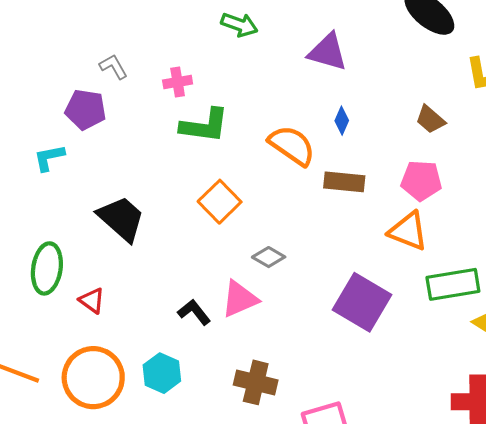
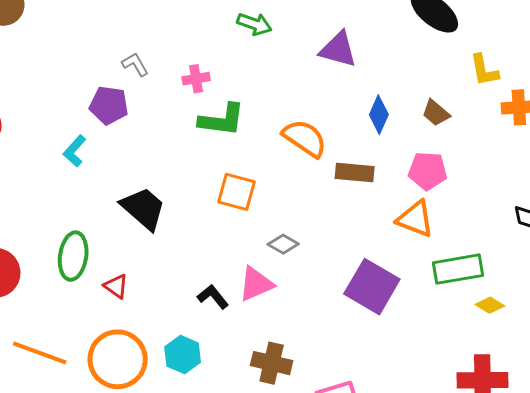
blue diamond: (342, 121) -> (379, 115), moved, size x1.4
cyan L-shape: (49, 158) -> (75, 151), turned -36
orange square: (220, 202) -> (236, 192), turned -30

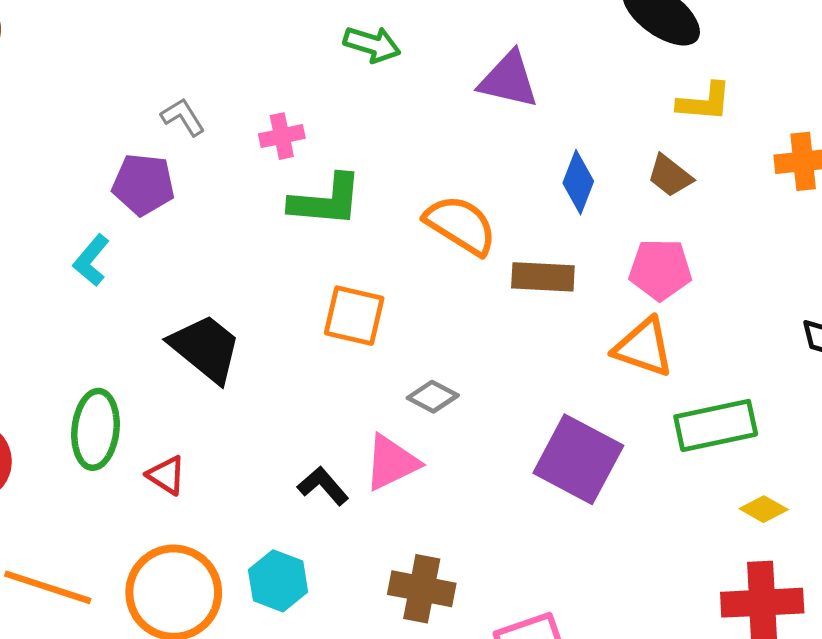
yellow L-shape: (484, 70) -> (704, 102), moved, turned -72
yellow diamond: (490, 305) -> (764, 509), moved

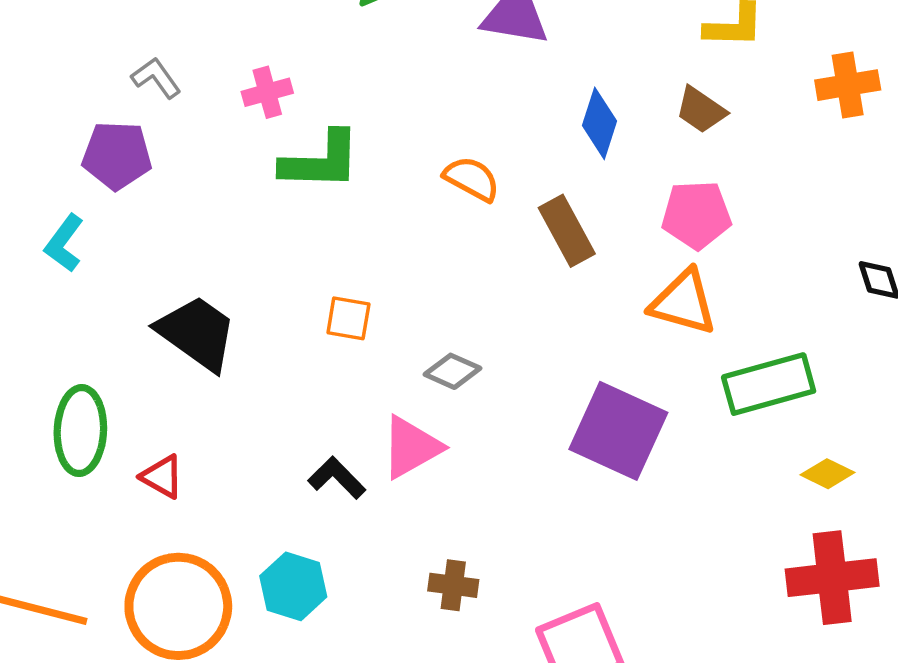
orange semicircle: (461, 225) -> (472, 179), size x0.7
brown rectangle: (543, 277) -> (567, 231), turned 62
orange square: (354, 316) -> (348, 318), moved, size x0.7
brown cross: (422, 589) -> (453, 585), size x0.7

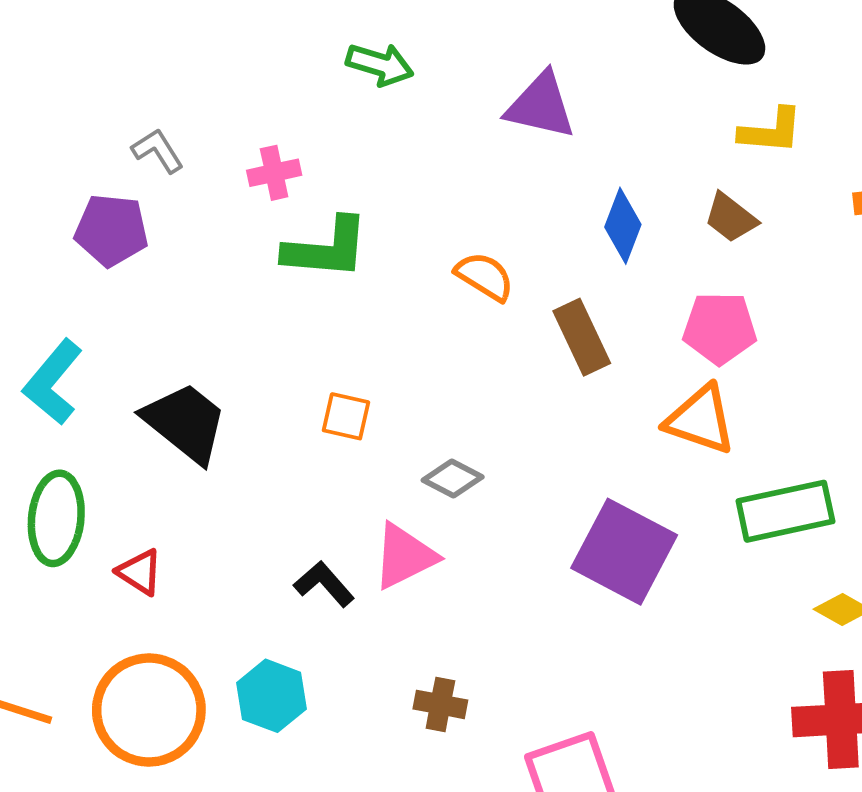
cyan L-shape: (64, 243) -> (53, 382), moved, size x1.4

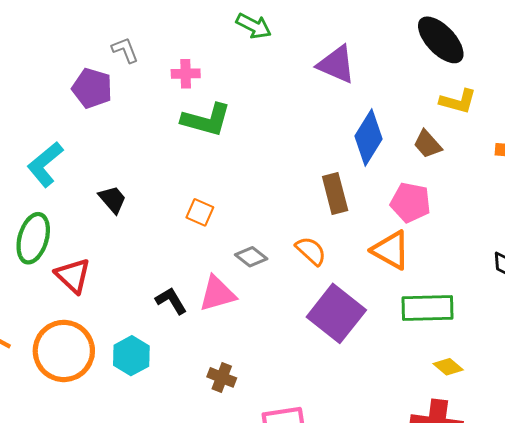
blue diamond: (623, 226) -> (369, 137), size x1.4
orange semicircle: (485, 276) -> (311, 251), moved
black trapezoid: (185, 422) -> (112, 199), size x0.6
red triangle: (140, 572) -> (73, 276), size x1.4

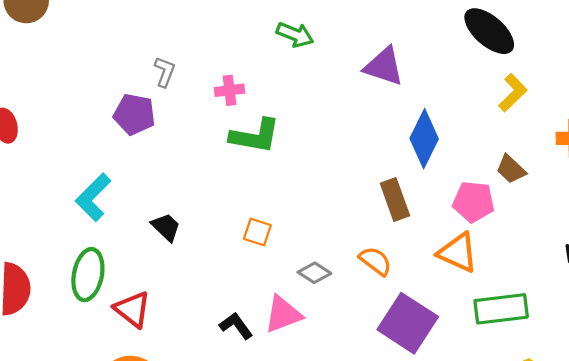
gray L-shape: (125, 50) -> (165, 72), turned 48
yellow L-shape: (458, 101) -> (513, 93), turned -54
brown trapezoid: (427, 144) -> (511, 169), moved

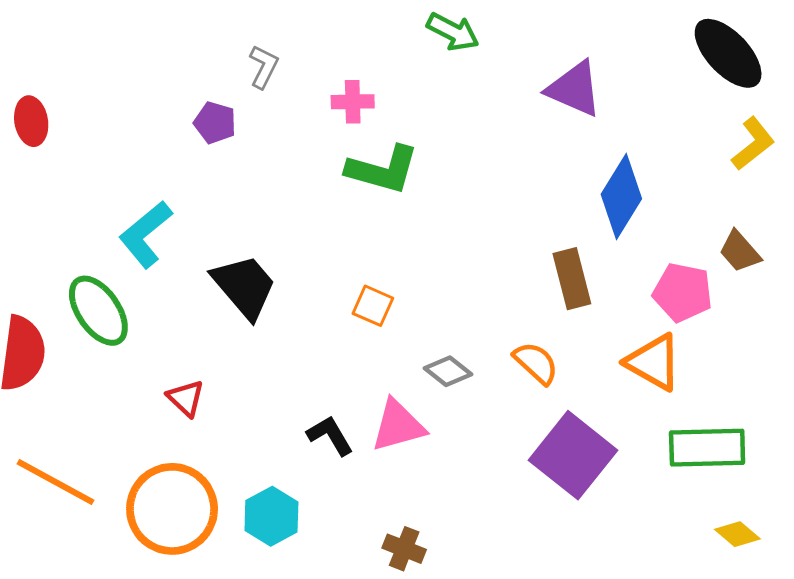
purple pentagon: (134, 114) -> (215, 123), size x0.7
black trapezoid: (166, 227) -> (244, 286), size x1.6
green ellipse: (88, 275) -> (98, 311), moved, turned -51
red triangle: (132, 309) -> (186, 398), size x0.7

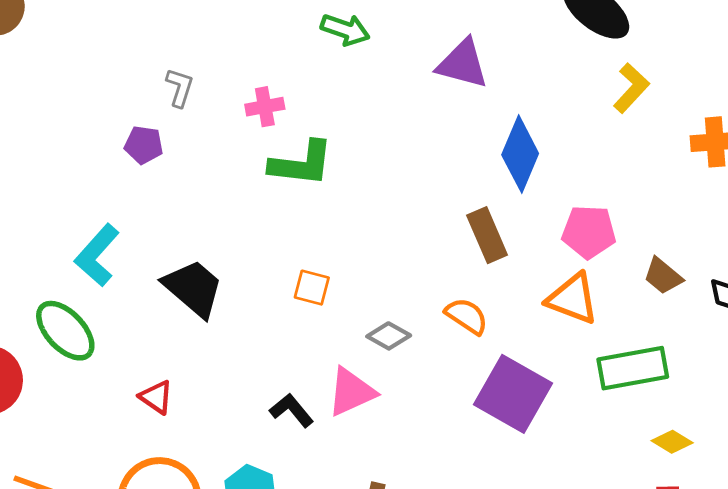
brown trapezoid: (740, 252) -> (663, 276), moved

